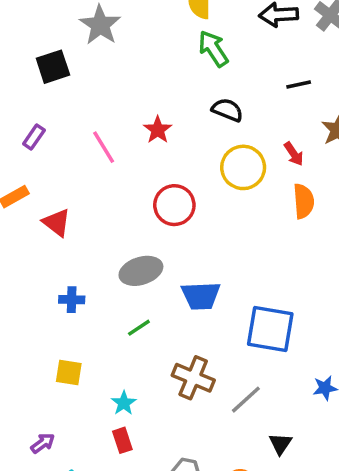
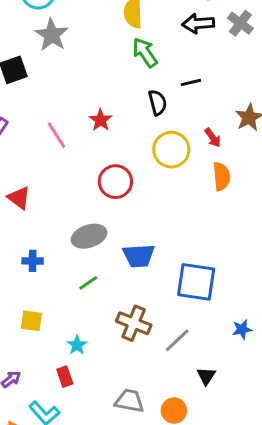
black line: (299, 84) -> (191, 82), moved
black semicircle: (227, 110) -> (158, 103), turned 55
red rectangle: (122, 440) -> (65, 377), moved

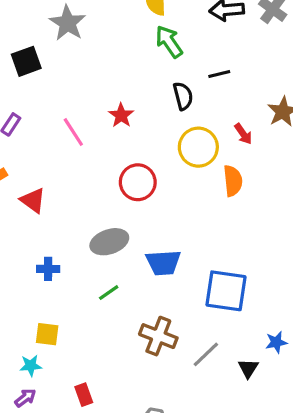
orange semicircle: (222, 176) -> (233, 181), moved
cyan star: (77, 345) -> (31, 366), moved, turned 30
black triangle: (206, 376) -> (248, 368), moved

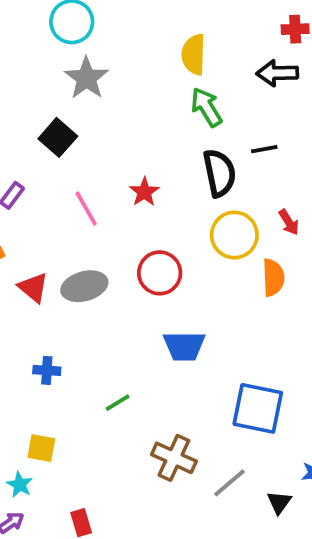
black square: (26, 61) -> (58, 137), moved, turned -32
black semicircle: (183, 96) -> (219, 173), size x1.4
gray ellipse: (109, 242) -> (84, 286), moved
blue trapezoid: (163, 263) -> (184, 346), moved
cyan star: (31, 366) -> (20, 485), turned 30

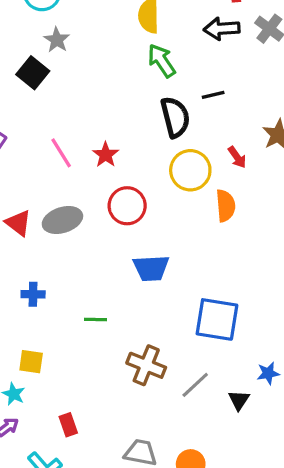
gray star: (86, 78) -> (57, 40), size x0.7
black square: (58, 137) -> (33, 73), moved
red star: (144, 192) -> (106, 155), moved
green line: (118, 403) -> (96, 319), turned 35

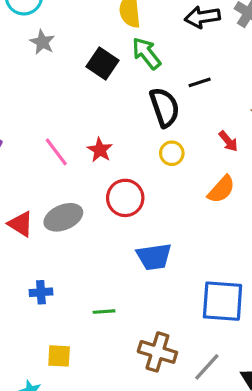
black square: (33, 73) -> (103, 63), moved
yellow circle: (190, 170) -> (172, 153), moved, size x0.6
orange semicircle: (226, 206) -> (221, 189), turned 52
yellow square: (31, 362) -> (59, 356), moved

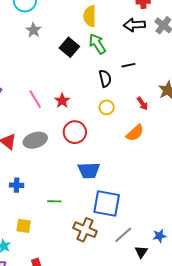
black semicircle: (165, 107) -> (105, 78), size x0.7
blue square: (223, 301) -> (107, 204), moved
gray line: (207, 367) -> (123, 235), moved

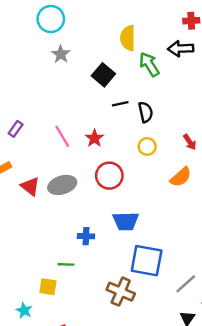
green arrow: (97, 44) -> (149, 64), moved
black line: (128, 65) -> (120, 104), moved
blue cross: (17, 185) -> (86, 236), moved
green line: (54, 201) -> (66, 264), moved
gray line: (123, 235) -> (186, 284), moved

